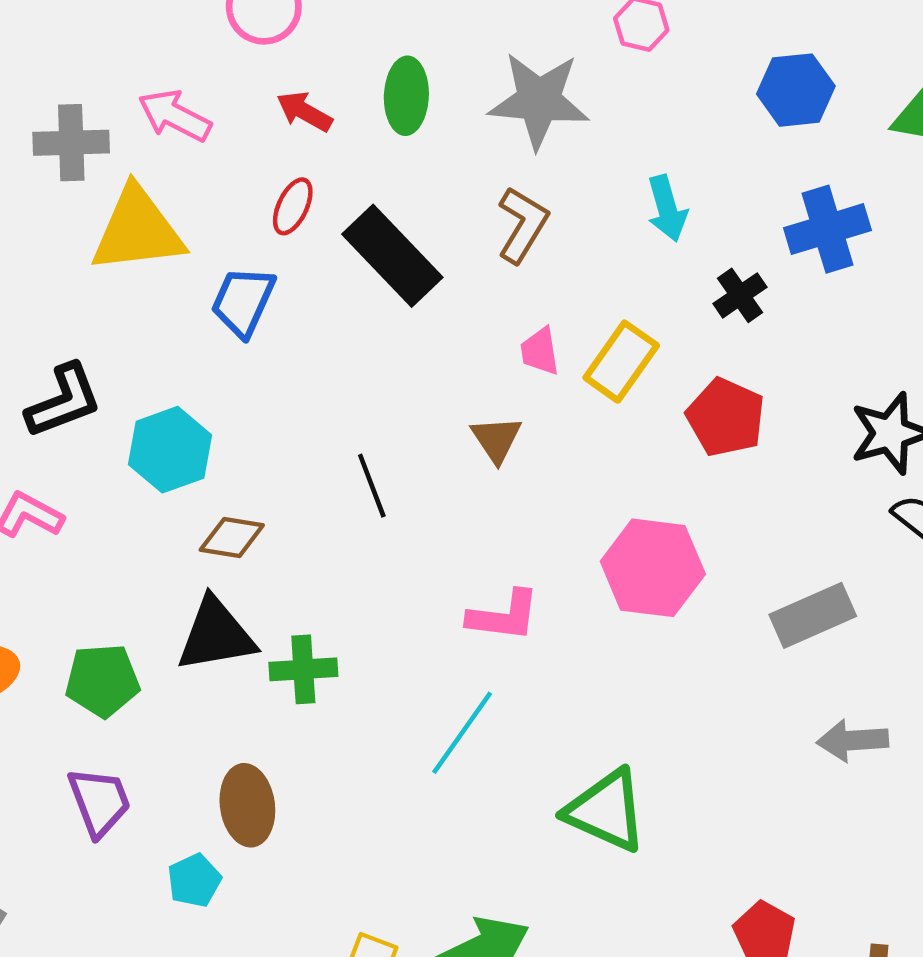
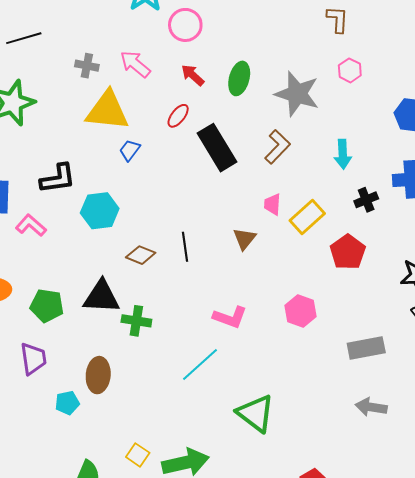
gray cross: (71, 143) -> (87, 66), size x0.7
blue trapezoid: (243, 302) -> (130, 150), moved, size x0.7
brown diamond: (232, 537) -> (141, 255), moved
pink hexagon: (653, 568) -> (301, 311), size x0.7

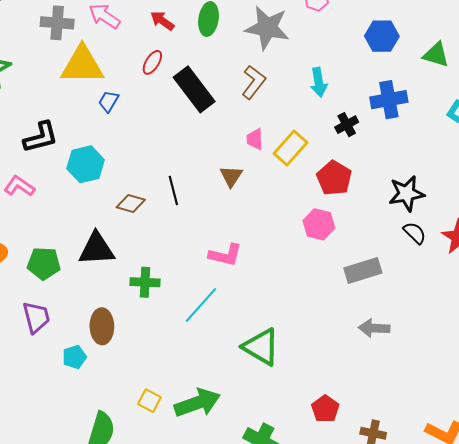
gray cross: (87, 66) -> (57, 23), size x1.4
pink hexagon: (301, 311) -> (319, 224), moved
green cross: (136, 321) -> (145, 282), moved

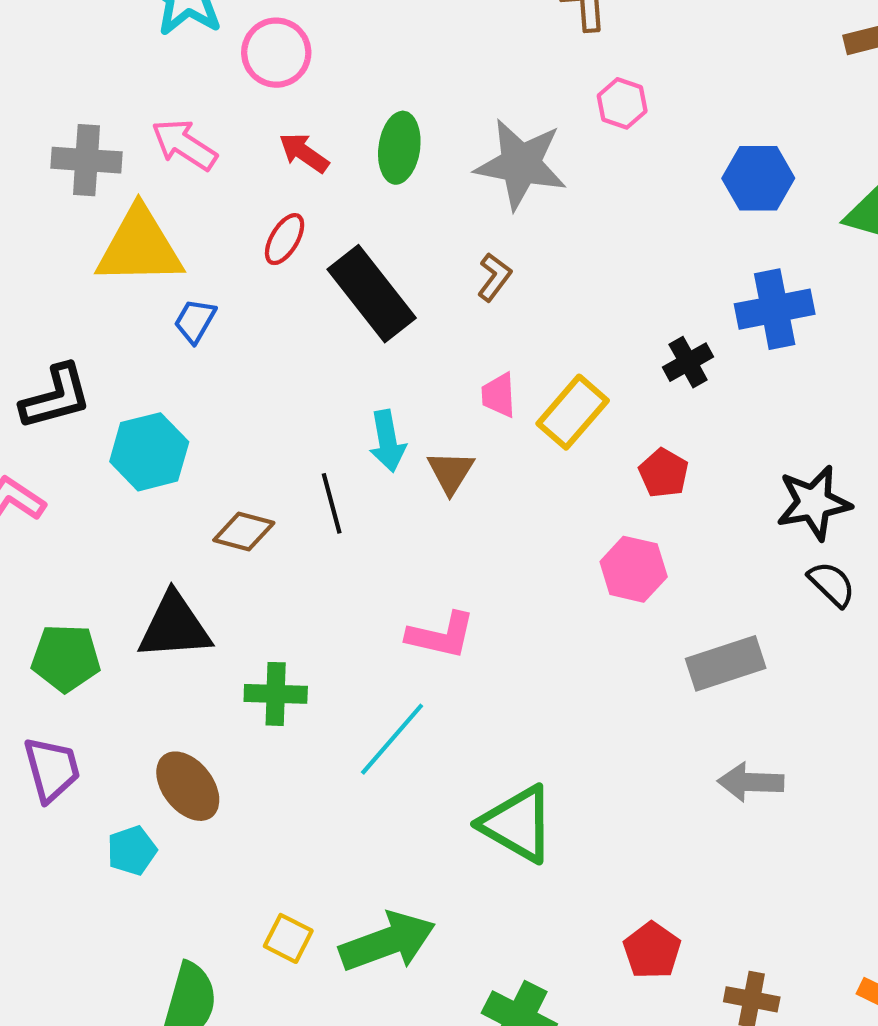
brown L-shape: (254, 82) -> (494, 277), size x0.7
cyan arrow: (319, 82) -> (387, 441), moved
red pentagon: (334, 178) -> (664, 473), size x0.7
brown ellipse: (102, 326) -> (188, 786), turned -36

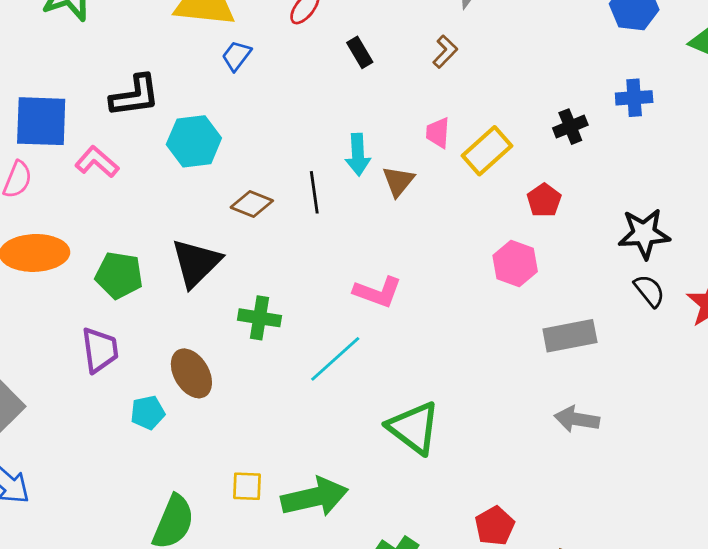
black rectangle: (372, 294) -> (360, 52), size x0.5
blue cross: (775, 309) -> (634, 98), size x0.7
black triangle: (174, 626) -> (196, 263), turned -48
yellow square: (288, 938) -> (247, 486), turned -32

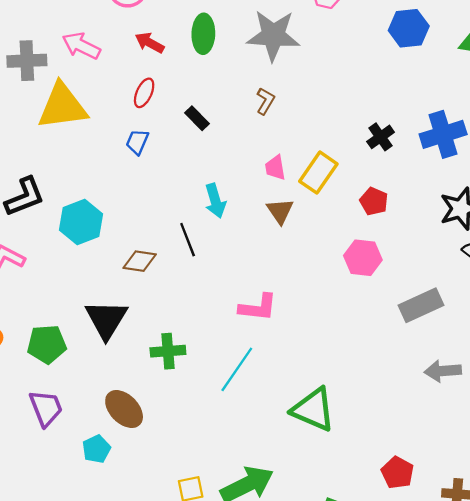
blue trapezoid: (237, 56) -> (137, 142), moved
blue cross: (634, 98) -> (443, 134), moved, size x1.5
brown triangle: (398, 181) -> (280, 211), moved

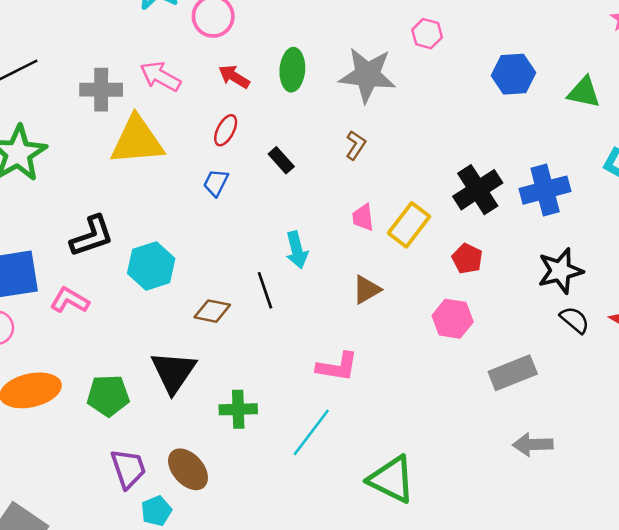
black cross: (381, 137) -> (478, 190), size x1.6
brown triangle: (280, 211) -> (367, 290), moved, turned 32
purple trapezoid: (46, 408) -> (128, 469), moved

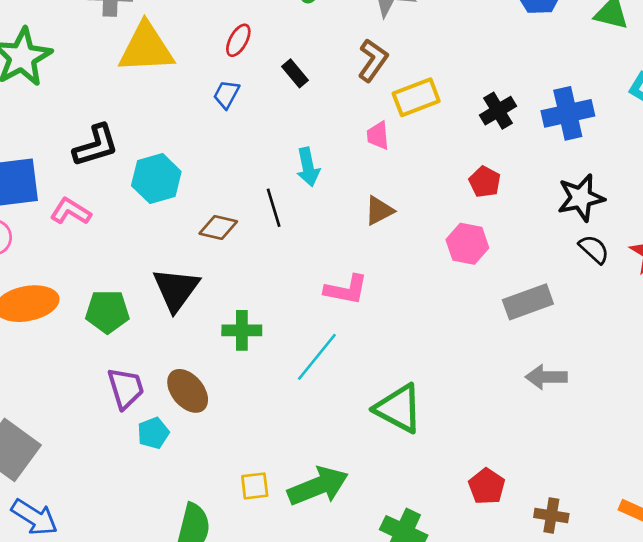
brown L-shape: (356, 145) -> (373, 60), size x1.4
black cross: (478, 190) -> (498, 111), size x0.7
yellow rectangle: (409, 225) -> (416, 97), moved, turned 30

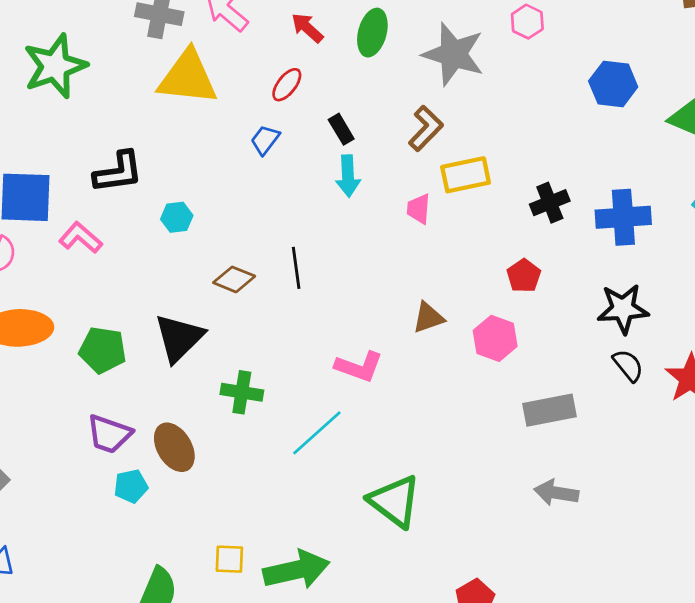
cyan arrow: (308, 167) -> (348, 176), moved
cyan hexagon: (156, 179) -> (177, 217), size x0.6
brown triangle: (379, 211) -> (428, 318), moved
purple trapezoid: (126, 388) -> (109, 434), turned 117

